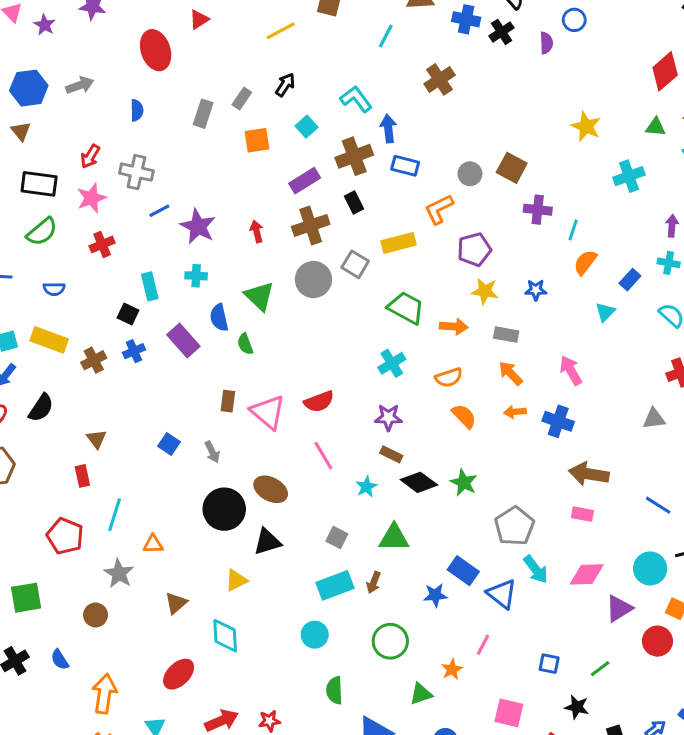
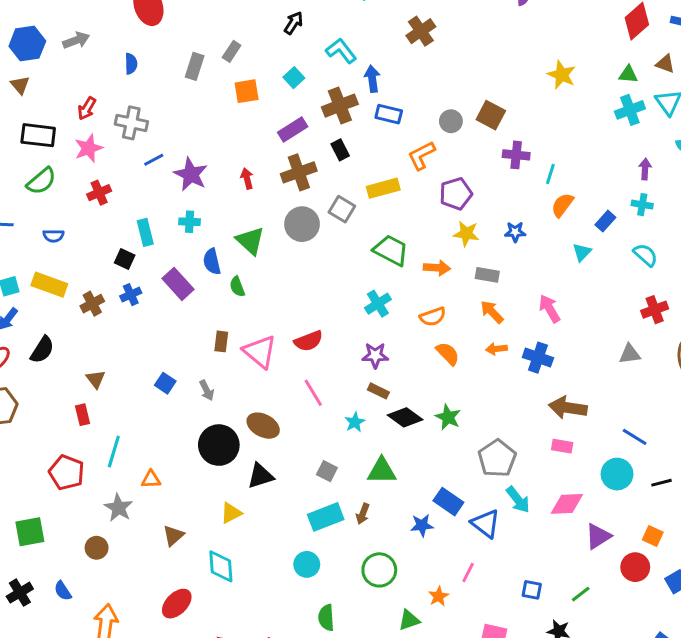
black arrow: (285, 85) -> (294, 23), moved
cyan cross: (629, 176) -> (630, 110), moved
cyan circle: (650, 568) -> (617, 474), moved

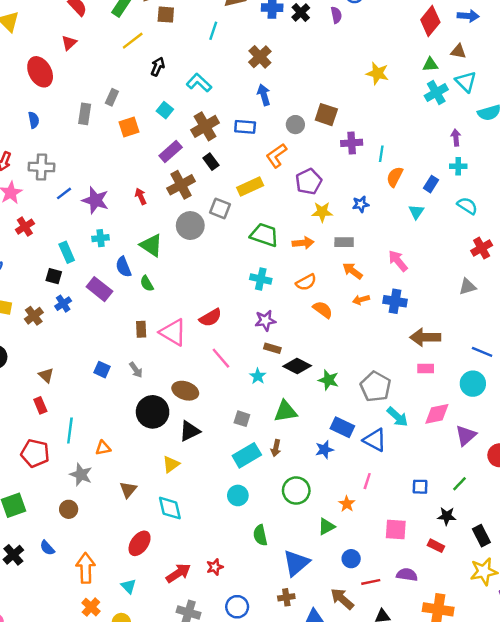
blue arrow: (372, 79) -> (264, 95), moved
cyan cross: (378, 304) -> (261, 279), turned -36
green star: (448, 417) -> (328, 380), moved

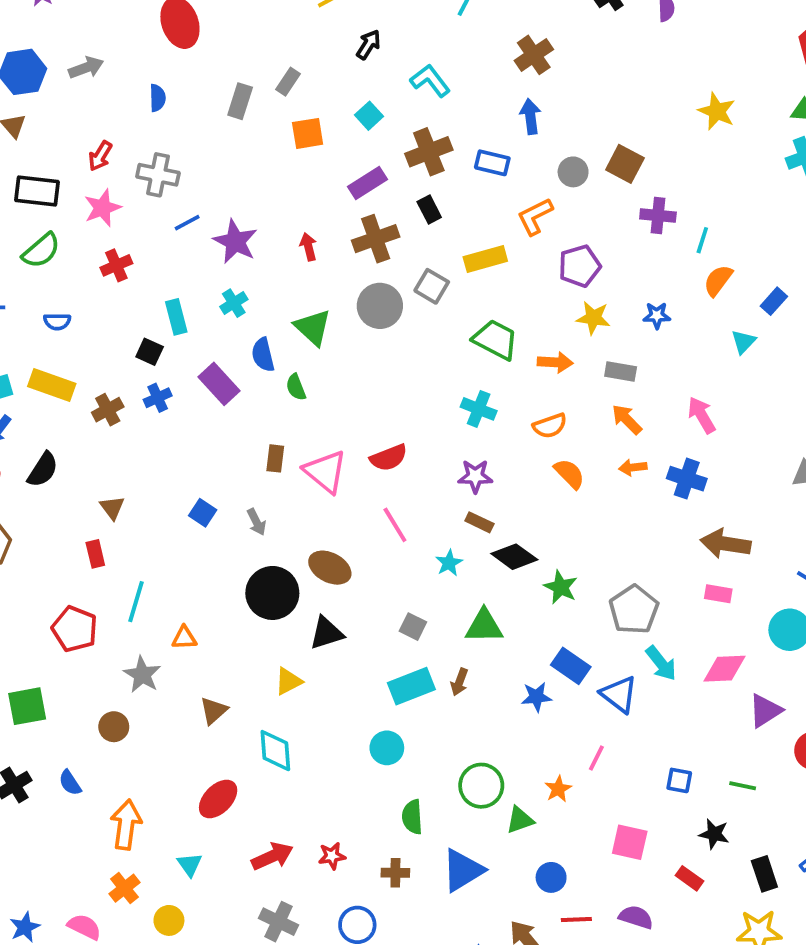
cyan cross: (101, 238) -> (234, 303), turned -35
green line: (459, 484) -> (743, 786), turned 49
green circle: (296, 491) -> (481, 786), moved
brown cross: (286, 597) -> (395, 873), moved

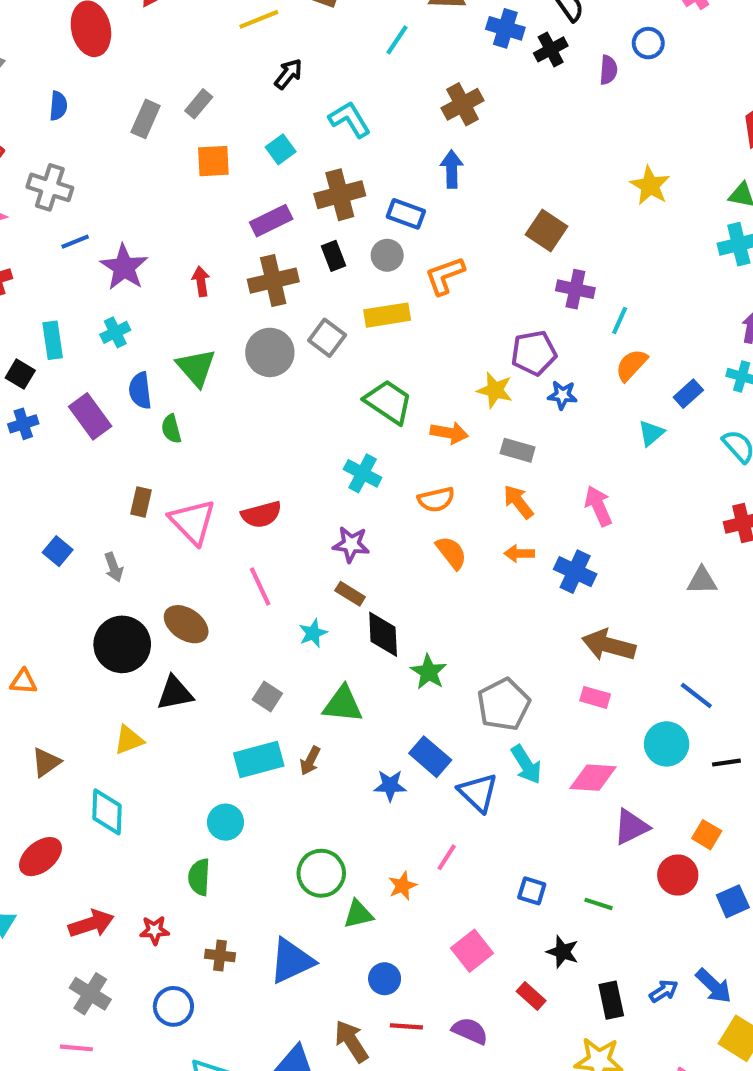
gray circle: (573, 172) -> (387, 255), moved
purple pentagon: (580, 266) -> (534, 353), moved
black diamond: (514, 557) -> (383, 634), turned 45
green semicircle: (412, 817) -> (199, 877), moved
pink square: (630, 842) -> (472, 951), turned 33

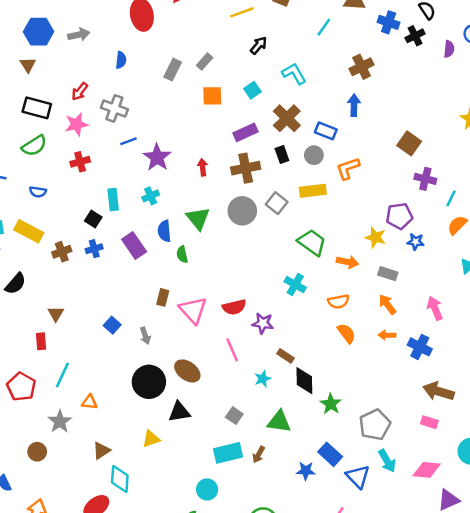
brown cross: (340, 195) -> (287, 118), turned -32
purple star: (351, 544) -> (263, 323), moved
cyan diamond: (107, 812) -> (120, 479), moved

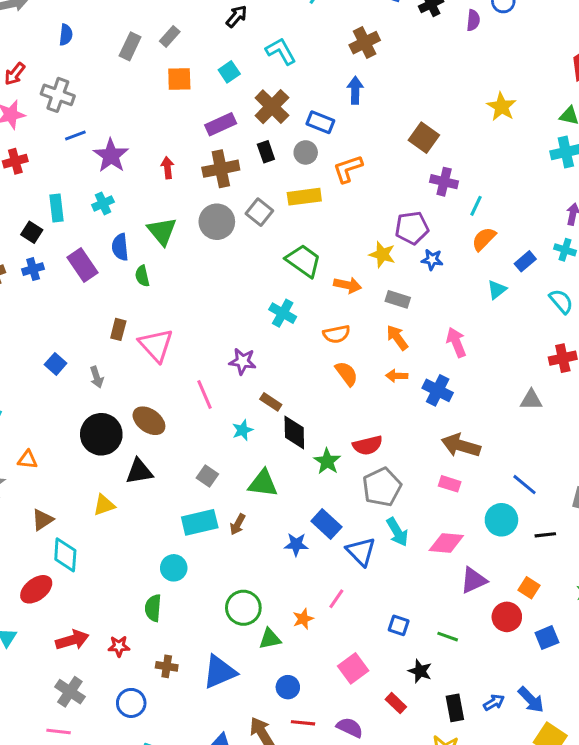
red semicircle: (234, 307) -> (368, 445), moved

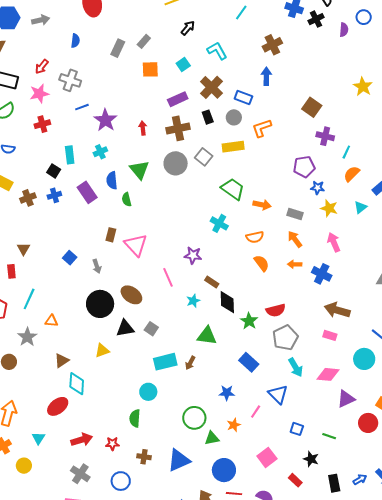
yellow star: (382, 254) -> (329, 208), moved
gray square: (207, 476) -> (151, 329), moved
blue star: (296, 544) -> (227, 393), moved
blue triangle: (361, 552) -> (278, 394), moved
blue circle: (288, 687) -> (224, 470), size x1.5

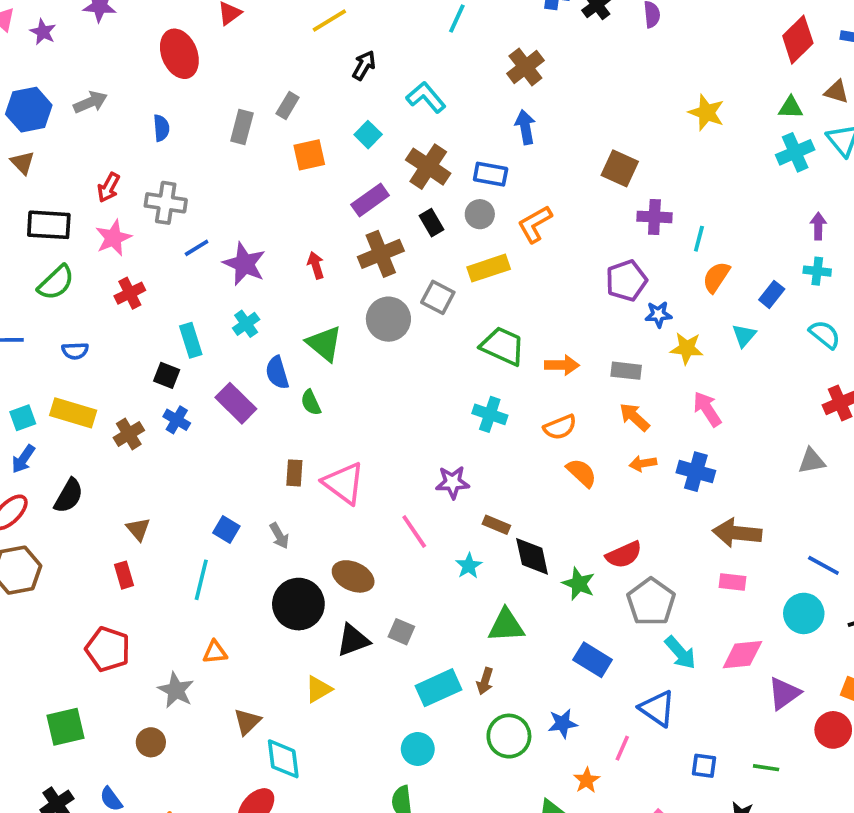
blue cross: (54, 195) -> (177, 420), turned -32
cyan line: (29, 299) -> (201, 580), moved
green circle: (194, 418) -> (509, 736), moved

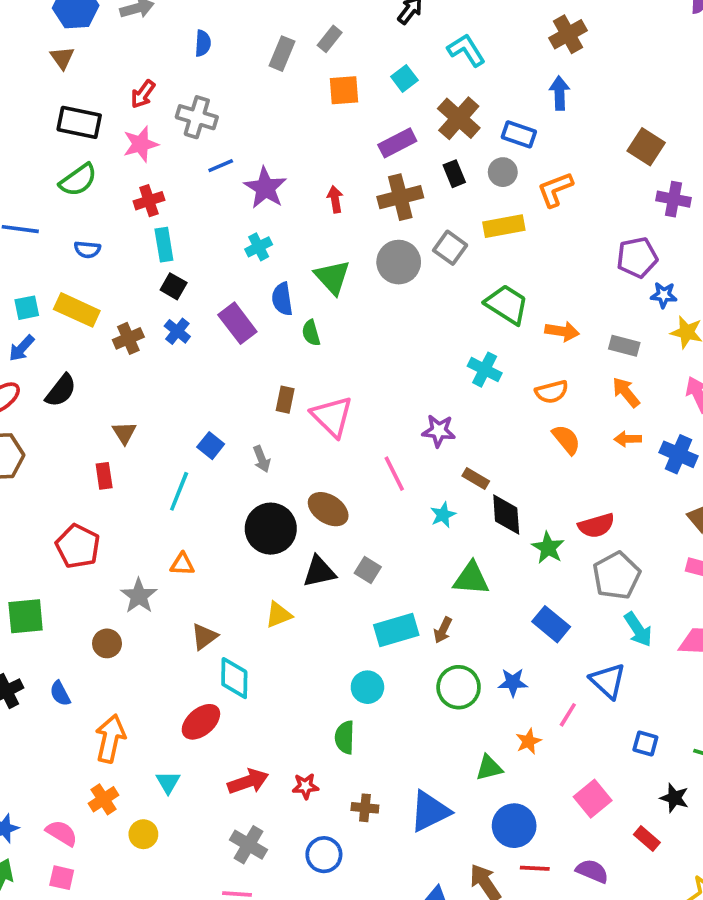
cyan rectangle: (191, 340) -> (164, 245), moved

